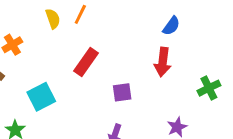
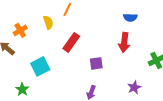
yellow semicircle: (53, 19) -> (48, 22), moved
blue semicircle: (171, 26) -> (130, 17), turned 56

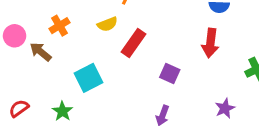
yellow semicircle: (48, 22) -> (107, 24), moved, turned 88
purple square: (96, 63) -> (170, 74), turned 32

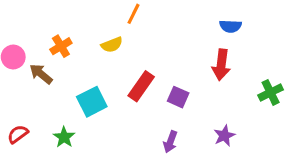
red rectangle: (134, 43) -> (141, 86), moved
purple star: (225, 108) -> (224, 136), moved

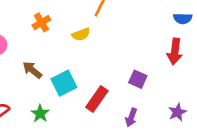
orange cross: (61, 46) -> (41, 22), moved
brown arrow: (41, 74) -> (32, 70), moved
red rectangle: (141, 86) -> (97, 99), moved

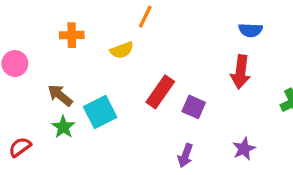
orange cross: (41, 22) -> (72, 35), turned 30
red rectangle: (97, 99) -> (160, 92), moved
green star: (40, 114) -> (63, 127), moved

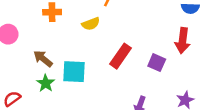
purple square: (194, 107) -> (157, 63), moved
cyan square: (100, 112) -> (74, 72), turned 30

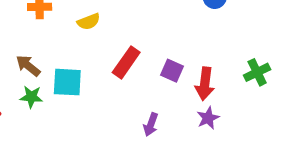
red arrow: (183, 41) -> (205, 84), moved
green star: (46, 83) -> (31, 97), turned -30

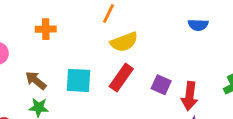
yellow semicircle: (89, 22) -> (124, 42), moved, size x1.4
cyan square: (67, 82) -> (79, 80), moved

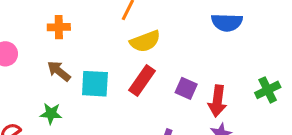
blue semicircle: (198, 25) -> (227, 22), size x1.4
brown arrow: (36, 80) -> (59, 71), moved

